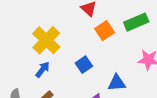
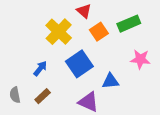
yellow cross: (46, 40) -> (59, 32), moved
blue square: (84, 65) -> (79, 64), size x1.6

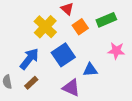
blue arrow: (40, 68) -> (29, 59), size x1.6

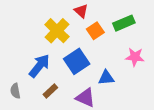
brown rectangle: (31, 83) -> (50, 91), moved

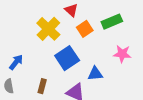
blue arrow: (39, 66) -> (16, 62), moved, size x0.7
brown rectangle: (50, 91) -> (42, 86), turned -32

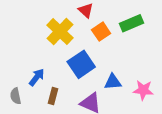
pink star: (122, 54) -> (143, 90), moved
blue arrow: (16, 62) -> (37, 77), moved

